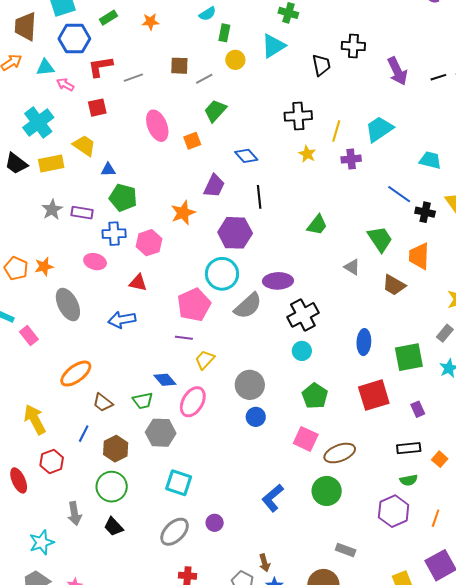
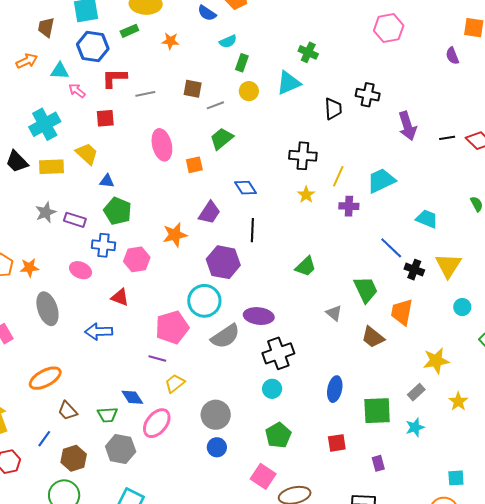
brown trapezoid: (25, 26) -> (46, 27), size x0.7
red square: (374, 395) -> (337, 443), size x0.6

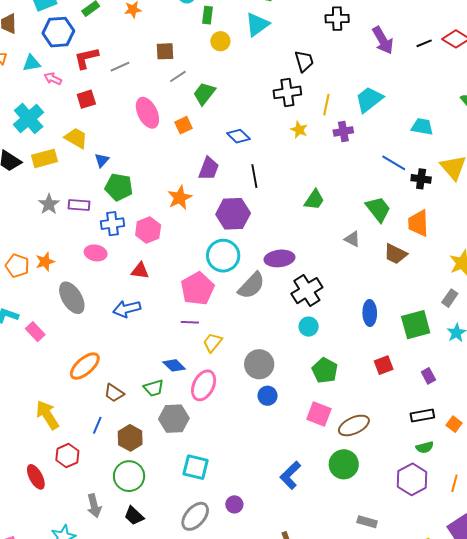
gray line: (215, 105) -> (178, 76), moved
black trapezoid: (333, 109) -> (304, 61), moved
blue triangle: (107, 181) -> (102, 160), turned -42

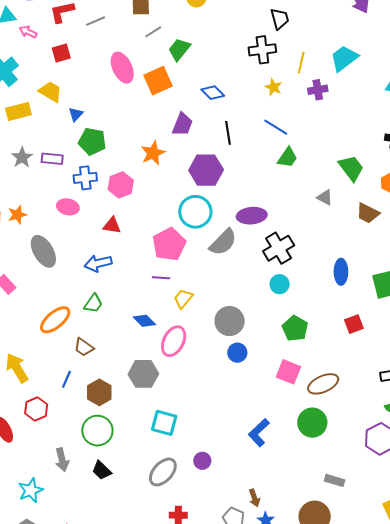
orange square: (183, 125) -> (158, 81), size x1.6
blue line: (394, 163) -> (276, 127), moved
green trapezoid: (154, 388) -> (93, 304), moved, turned -40

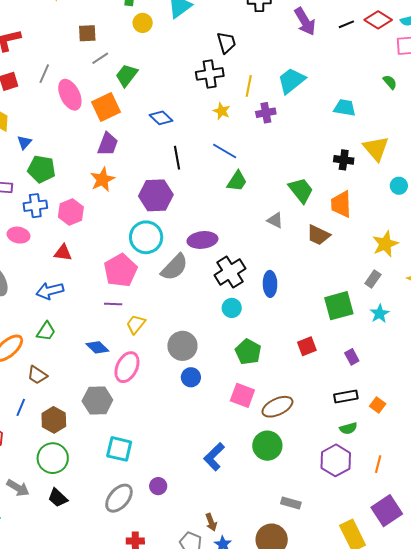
gray line: (96, 21) -> (44, 74), moved, turned -42
purple trapezoid: (182, 124) -> (108, 144), moved
blue ellipse: (341, 272) -> (270, 284), moved
gray arrow: (62, 460) -> (18, 488), turned -45

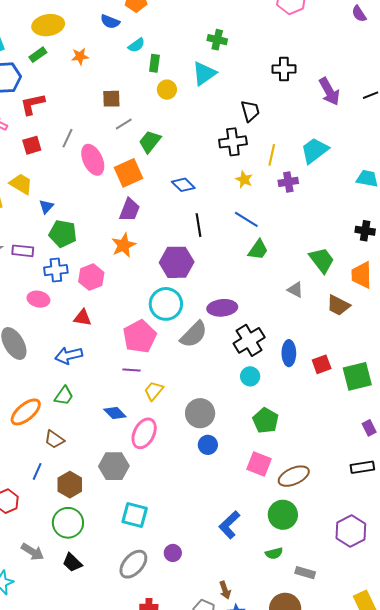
red square: (307, 346) -> (322, 364), moved
green semicircle: (348, 428) -> (274, 553), moved

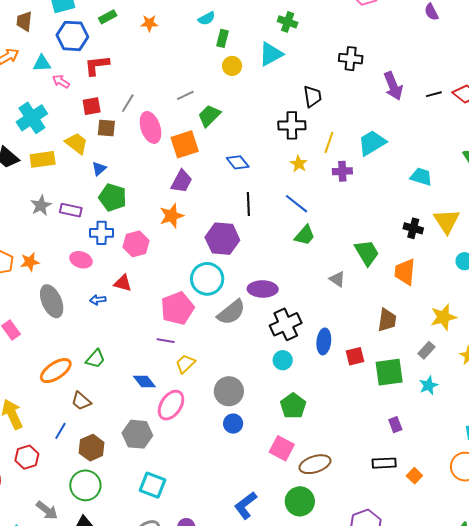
brown square: (111, 99) -> (106, 128), moved
brown trapezoid: (338, 305) -> (387, 320), moved, turned -115
blue arrow: (69, 355) -> (98, 300), moved, size x0.6

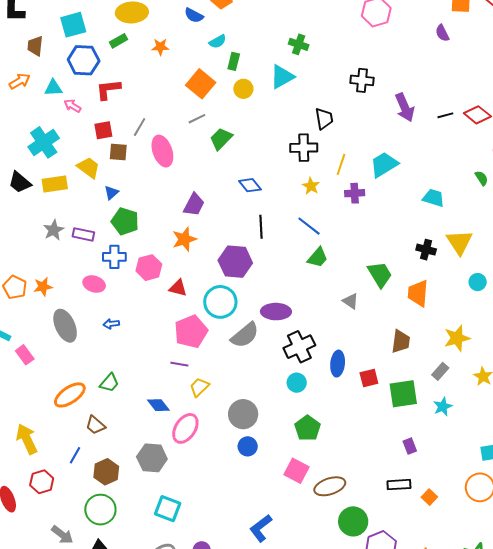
orange square: (185, 144) -> (201, 84), moved, turned -32
red triangle: (123, 283) -> (178, 288), moved
green circle: (300, 501) -> (353, 521), moved

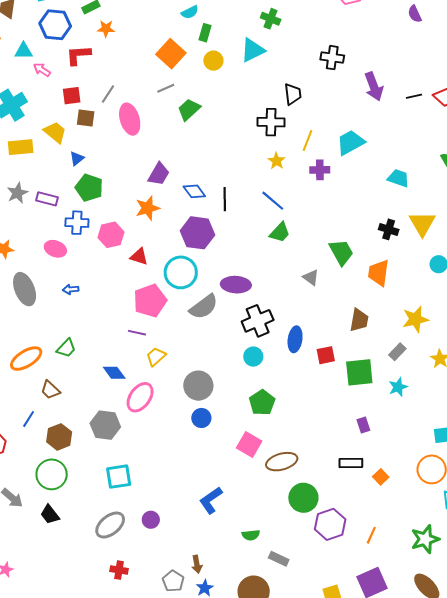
orange star: (160, 47) -> (106, 29), moved
blue diamond: (250, 185) -> (194, 191), moved
cyan square: (168, 509) -> (119, 477), turned -32

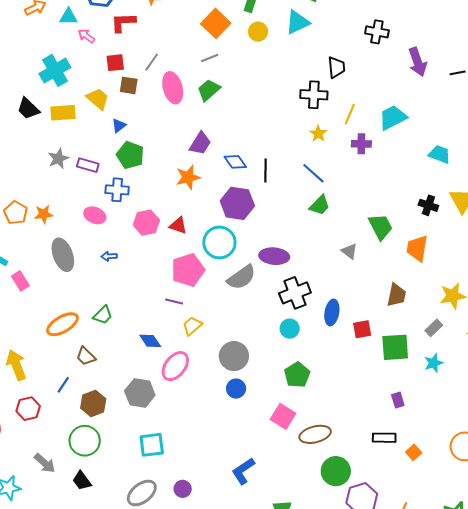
green trapezoid: (189, 110) -> (209, 90), moved
pink hexagon: (111, 235) -> (146, 223), moved

